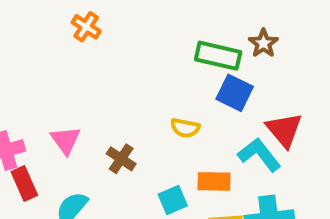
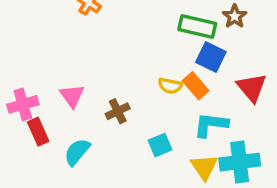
cyan L-shape: (259, 155) -> (211, 125), moved, turned -45
brown cross: (121, 159) -> (118, 111), turned 30
orange rectangle: (214, 181) -> (196, 86), moved, turned 48

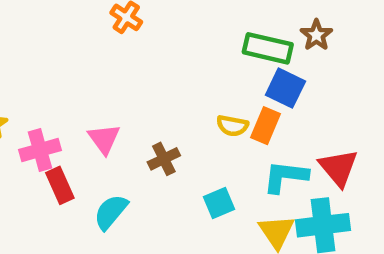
orange rectangle: (196, 86) -> (266, 126), turned 64
red triangle: (252, 87) -> (338, 168), moved

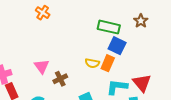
brown star: (316, 35) -> (141, 21), moved
pink triangle: (104, 139) -> (42, 66), moved

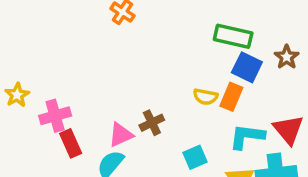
brown star: (141, 21) -> (287, 57), moved
pink triangle: (42, 66) -> (121, 135), moved, turned 42

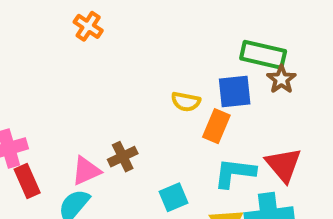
green rectangle: (233, 36) -> (263, 55), moved
blue square: (247, 67) -> (235, 91), turned -32
yellow semicircle: (205, 97) -> (186, 102), moved

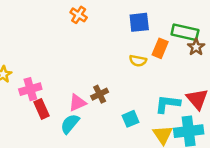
blue square: (235, 91) -> (139, 22), moved
orange rectangle: (216, 126) -> (160, 48), moved

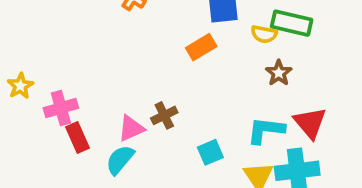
brown star: (196, 47) -> (279, 73), moved
orange rectangle: (160, 48) -> (201, 47), moved, turned 36
yellow semicircle: (138, 61) -> (264, 34), moved

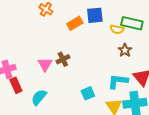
orange rectangle: (201, 47) -> (75, 23), moved
brown cross: (164, 115) -> (63, 59), moved
pink triangle: (131, 128) -> (45, 64), moved, turned -35

